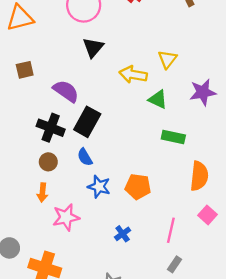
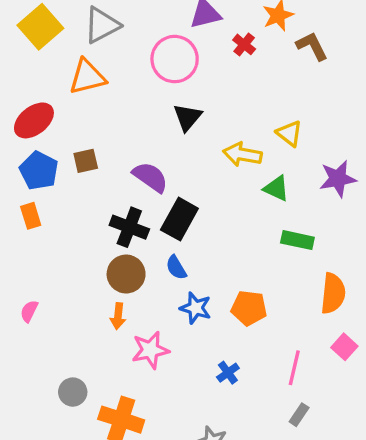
yellow triangle: (167, 59) -> (289, 133), turned -30
brown square: (25, 70) -> (86, 161), moved
brown circle: (48, 162) -> (126, 274), size x1.5

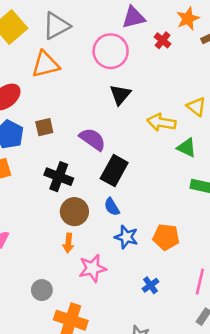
black cross: (129, 227) -> (59, 177), moved
gray circle: (73, 392) -> (42, 290), moved

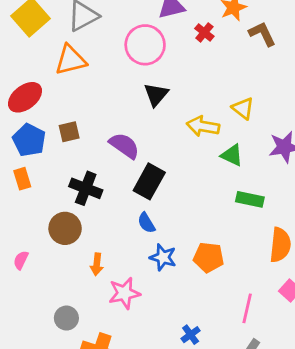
brown circle: (74, 212) -> (65, 228), moved
blue cross: (150, 285) -> (191, 335), moved

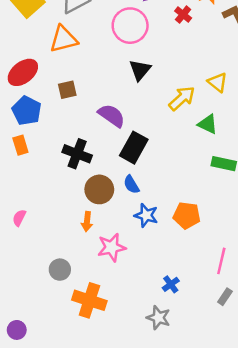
yellow arrow: (203, 126) -> (182, 98), turned 128
brown square: (69, 132) -> (67, 90), moved
brown circle: (65, 228) -> (99, 189), moved

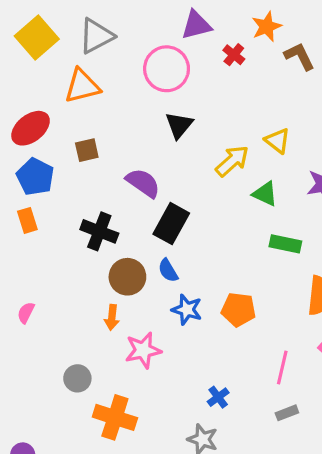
gray rectangle: (225, 297) -> (287, 413), turned 35

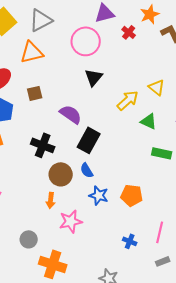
blue cross: (218, 397) -> (130, 241), moved, turned -32

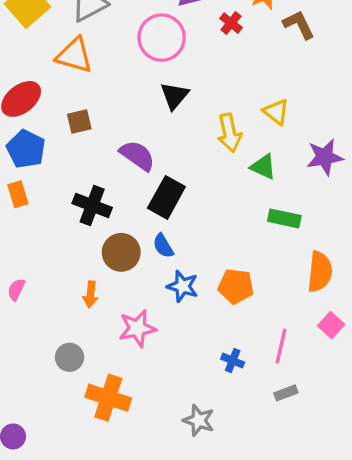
orange triangle: (32, 52) -> (74, 55), turned 30
yellow arrow: (128, 100) -> (229, 133), turned 120
orange arrow: (51, 200) -> (91, 294), moved

